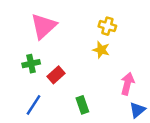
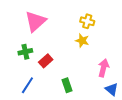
blue triangle: (137, 110) -> (112, 89), turned -40

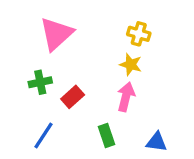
pink arrow: (103, 68) -> (126, 97), moved
blue triangle: (112, 89) -> (157, 142), moved, turned -32

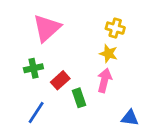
green rectangle: (106, 136) -> (79, 98), moved

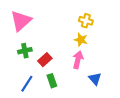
pink triangle: (47, 28) -> (21, 21), moved
green rectangle: (79, 98) -> (52, 81), moved
blue triangle: (130, 118) -> (95, 79), moved, turned 40

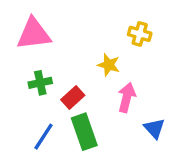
pink triangle: (21, 21) -> (34, 34), turned 35
yellow star: (81, 40) -> (109, 65), moved
green rectangle: (52, 81) -> (84, 132), size x1.5

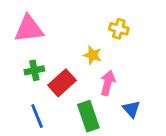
red rectangle: (73, 97) -> (62, 83), size x1.4
green rectangle: (84, 132) -> (88, 116), moved
blue line: (44, 137) -> (37, 116), turned -55

